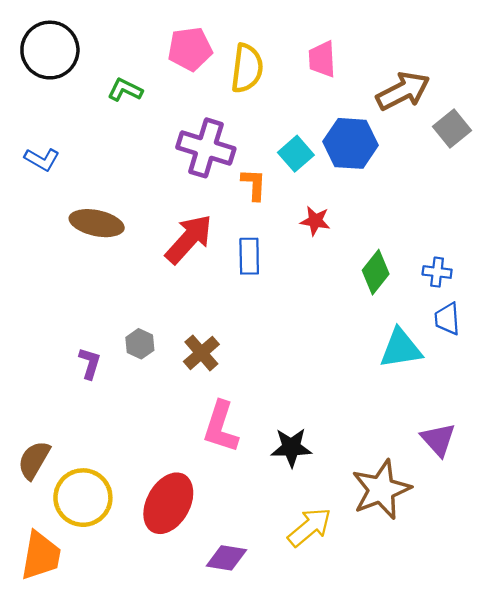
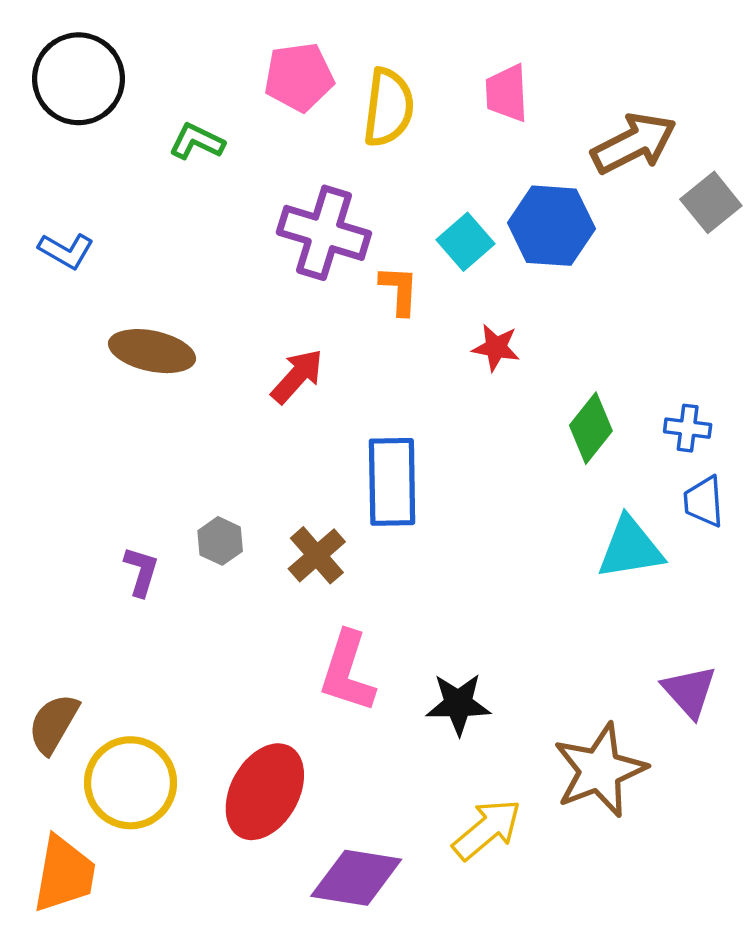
red arrow: (189, 239) -> (297, 376), size x0.7
blue rectangle: (249, 256) -> (392, 482), moved, size x1.5
purple diamond: (226, 558) -> (356, 878), size x1.4

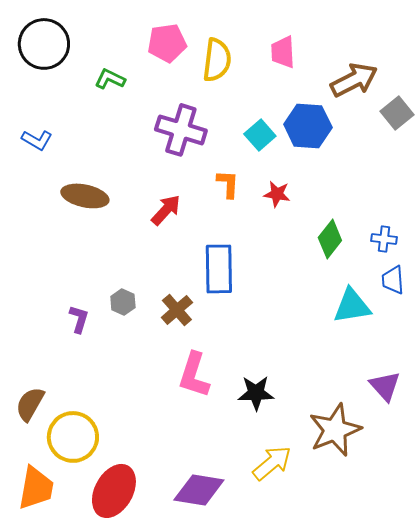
orange L-shape: (399, 290) -> (228, 184), moved
red ellipse: (265, 792) -> (114, 491), moved

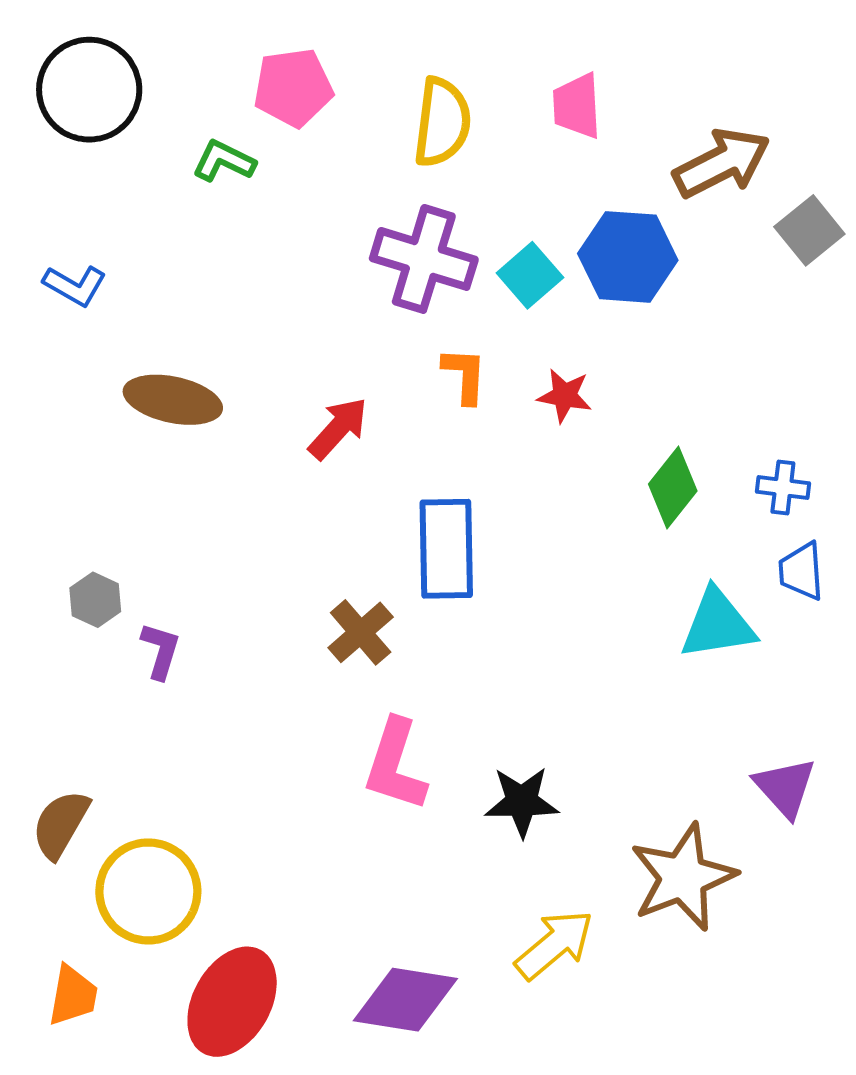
pink pentagon: (167, 43) -> (293, 88), moved
purple cross: (181, 130) -> (424, 259), moved
gray hexagon: (123, 302) -> (95, 600), moved
orange trapezoid: (36, 488) -> (73, 996), size x0.7

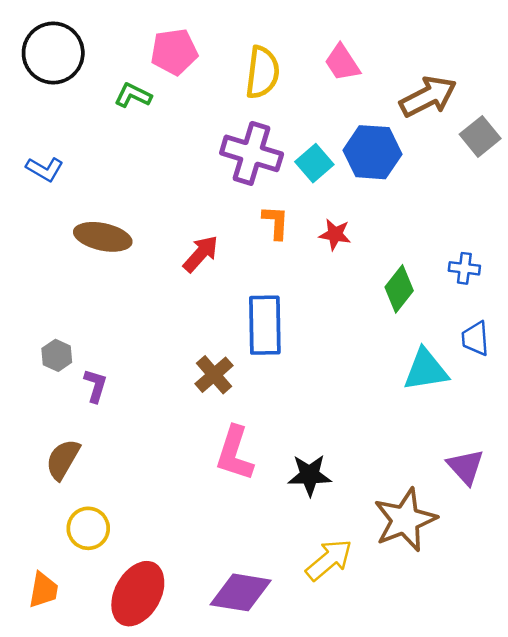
pink trapezoid: (577, 106) -> (342, 63), turned -30
blue cross: (783, 487) -> (464, 268), moved
brown semicircle: (61, 824) -> (63, 459), moved
yellow circle: (148, 891) -> (88, 528), size x0.7

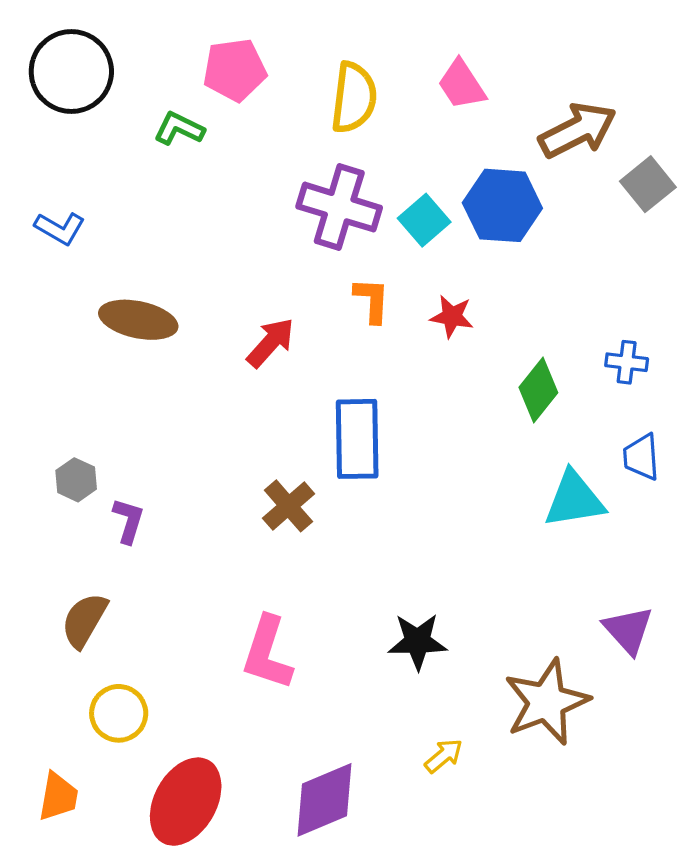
pink L-shape: (235, 453) -> (267, 653), moved
yellow arrow: (329, 560) -> (444, 756), size x0.6
purple diamond: (241, 592) -> (324, 800), turned -32

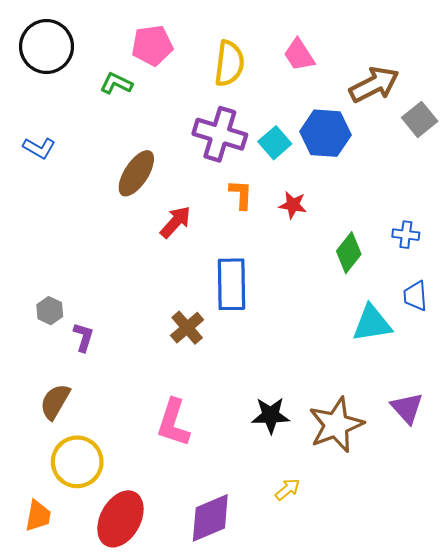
brown ellipse: (138, 320) -> (136, 173), moved, turned -69
brown star: (547, 702) -> (336, 425), moved
yellow circle: (119, 713) -> (77, 462), size x1.4

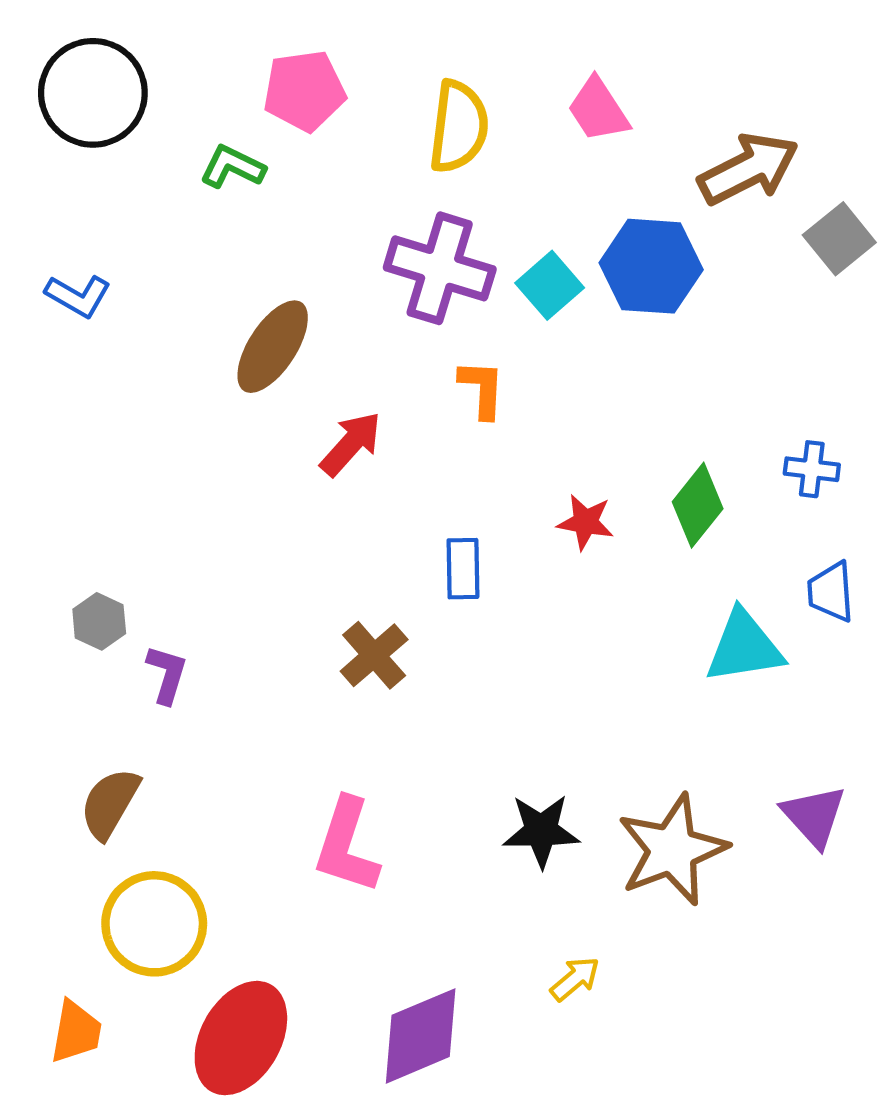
red star: (293, 205) -> (586, 522), moved
blue rectangle: (231, 284) -> (463, 569), size x0.6

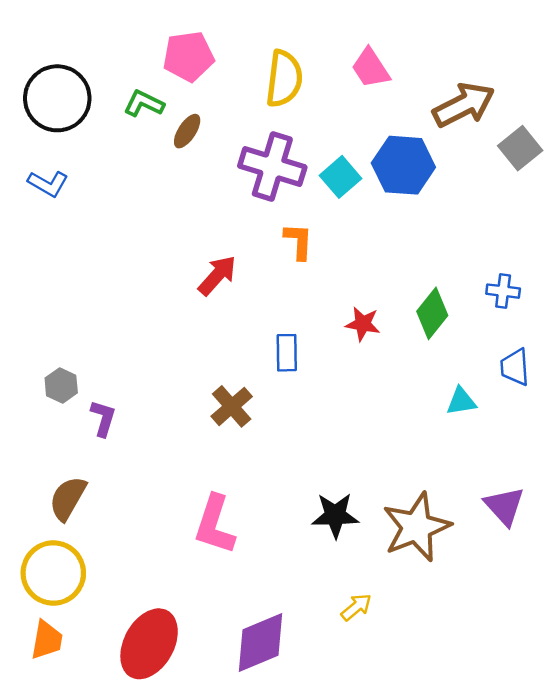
black circle: (93, 93) -> (57, 98), moved
brown ellipse: (273, 347) -> (187, 131), moved, size x0.6
cyan triangle: (744, 647) -> (461, 401), size x0.6
yellow circle: (154, 924) -> (53, 573), moved

